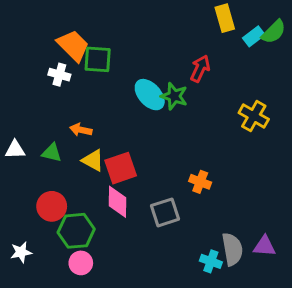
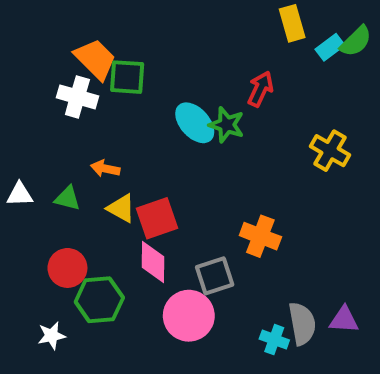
white cross: (59, 75) -> (77, 97), size x1.4
orange cross: (200, 182) -> (260, 236), size x1.4
white star: (21, 252) -> (52, 336), moved
pink circle: (81, 263) -> (189, 316), moved, size x1.6

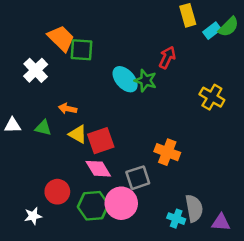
white cross: (77, 97) -> (36, 70), moved, turned 30
pink diamond: (153, 262) -> (98, 169), turned -32
red circle: (67, 268) -> (57, 192), moved
green hexagon: (99, 300) -> (93, 206), moved
purple triangle: (344, 320) -> (221, 222), moved

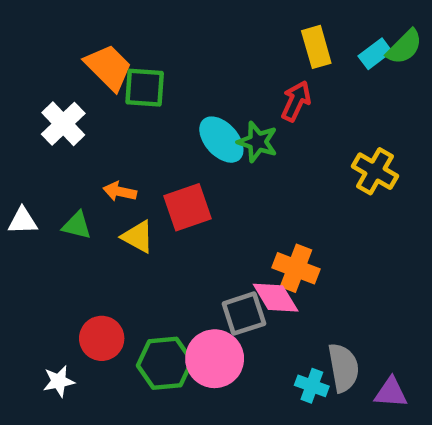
yellow rectangle: (188, 15) -> (316, 47), moved
red square: (101, 141) -> (188, 207), moved
pink diamond: (98, 169) -> (276, 298), moved

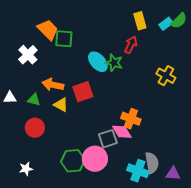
orange arrow: (120, 192) -> (53, 85), size x1.5
red circle: (102, 338) -> (35, 128), moved
cyan cross: (312, 386) -> (138, 171), size x1.5

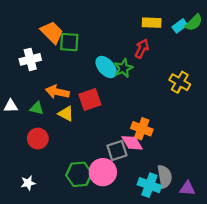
yellow rectangle: (140, 21) -> (152, 23), turned -72
white cross: (28, 55) -> (30, 59), turned 30
green star: (114, 63) -> (123, 68), turned 30

